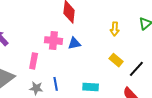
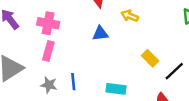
yellow arrow: (115, 29) -> (130, 16), moved, turned 104
pink cross: (53, 41) -> (48, 23), moved

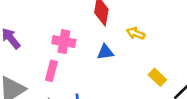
pink cross: (48, 23) -> (64, 42), moved

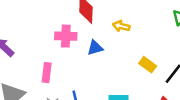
pink cross: (64, 42) -> (66, 36), moved

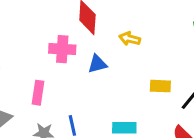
yellow rectangle: (148, 65) -> (160, 86), turned -35

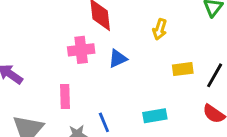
yellow arrow: (130, 39) -> (160, 29), moved, turned -78

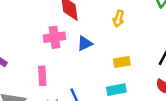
yellow rectangle: (183, 69) -> (122, 62), moved

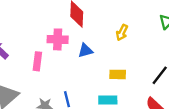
pink rectangle: (42, 76) -> (37, 61), moved

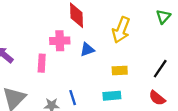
yellow arrow: (122, 33) -> (121, 30), size x1.6

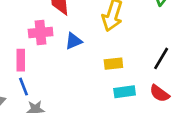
cyan rectangle: (112, 96) -> (125, 92), moved
blue line: (73, 98) -> (24, 87), moved

